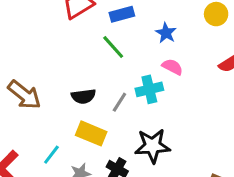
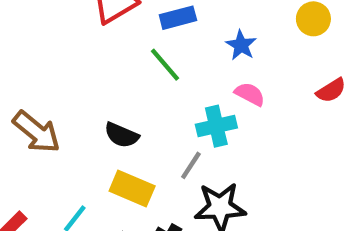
black semicircle: (83, 96) -> (122, 135), turned 30
gray line: (119, 102) -> (191, 165), moved

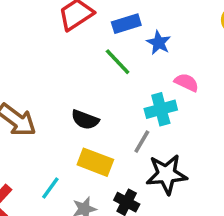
blue star: (241, 45) -> (159, 43), moved

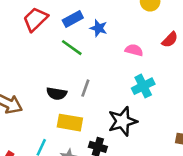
pink semicircle: (187, 82) -> (134, 50), moved
cyan cross: (161, 109) -> (143, 86), moved
gray line: (142, 142) -> (85, 88), moved

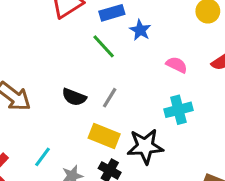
yellow rectangle: (70, 123) -> (104, 136), moved

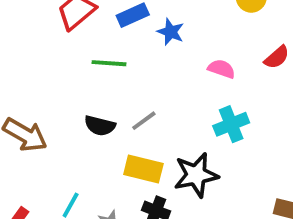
green line: (104, 46) -> (109, 63), moved, turned -36
gray line: (110, 98) -> (144, 121), turned 30

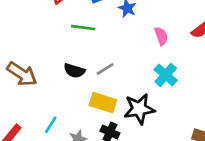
pink semicircle: (221, 69) -> (161, 36), turned 48
cyan cross: (231, 124) -> (166, 75), turned -30

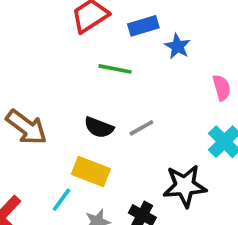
yellow rectangle: (103, 103) -> (91, 172), moved

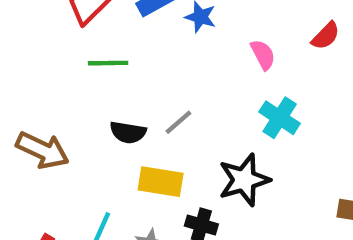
green line: (115, 69) -> (108, 63), moved
yellow rectangle: (91, 172) -> (161, 182), moved

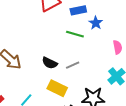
green line: (108, 63) -> (75, 34), moved

